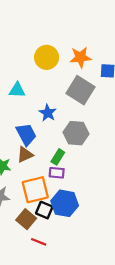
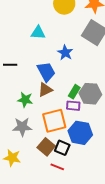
gray hexagon: (76, 133) -> (90, 94), moved
black square: (44, 210) -> (62, 148), moved

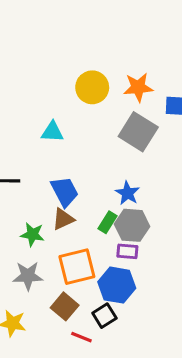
blue star: (65, 53) -> (127, 193), moved
purple rectangle: (73, 106) -> (127, 251), moved
black square: (62, 148) -> (104, 316), moved, turned 35

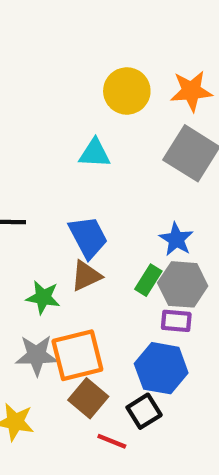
cyan triangle: (52, 132) -> (95, 153), moved
orange square: (77, 267) -> (77, 355), moved

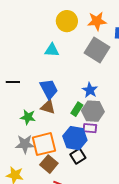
brown triangle: (86, 276) -> (48, 107), turned 42
blue hexagon: (161, 368) -> (75, 138), moved
black square: (144, 411) -> (78, 156), moved

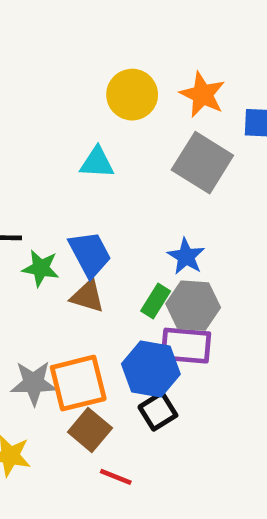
orange star: (97, 21) -> (202, 95), turned 30
green star: (28, 117) -> (41, 268), moved
purple rectangle: (90, 128) -> (186, 346), size x1.5

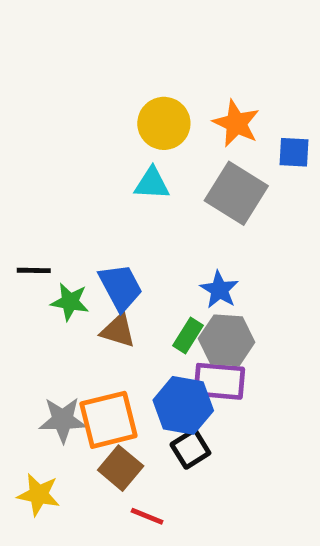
cyan triangle: (97, 163) -> (152, 184), moved

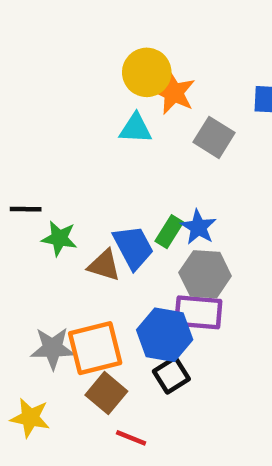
orange star: (236, 123) -> (174, 93), moved
gray square: (236, 193) -> (214, 137), size x0.7
blue trapezoid: (121, 287) -> (133, 247), moved
green rectangle: (188, 335) -> (169, 232), moved

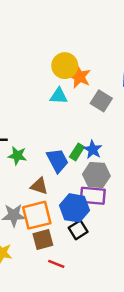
brown triangle: (104, 265) -> (39, 186), moved
brown square: (106, 393) -> (43, 240), turned 35

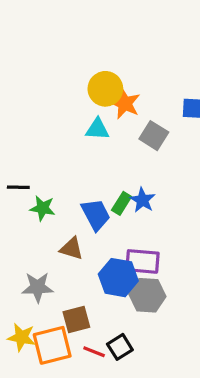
gray hexagon: (96, 175) -> (147, 295), moved
orange square: (37, 215) -> (52, 345), moved
black square: (78, 230) -> (120, 347), moved

